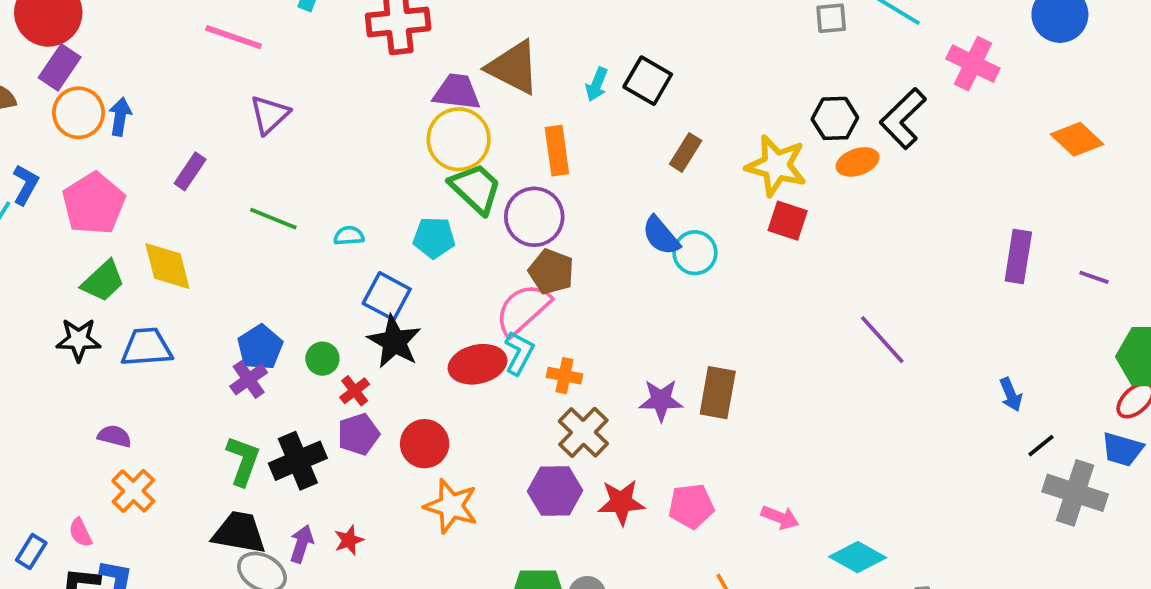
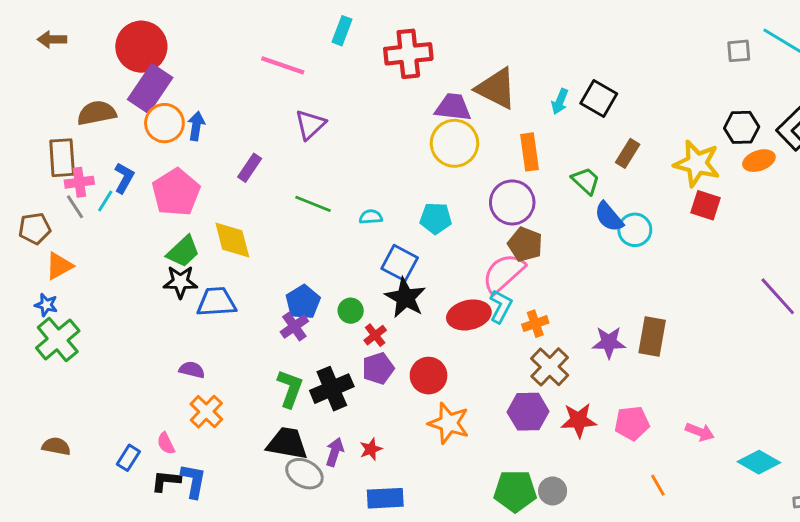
purple rectangle: (60, 67) -> (150, 88), size x1.4
green trapezoid: (476, 188) -> (586, 181), moved, size x0.7
black star: (79, 340) -> (180, 282), moved
orange cross: (564, 376) -> (535, 324), turned -30

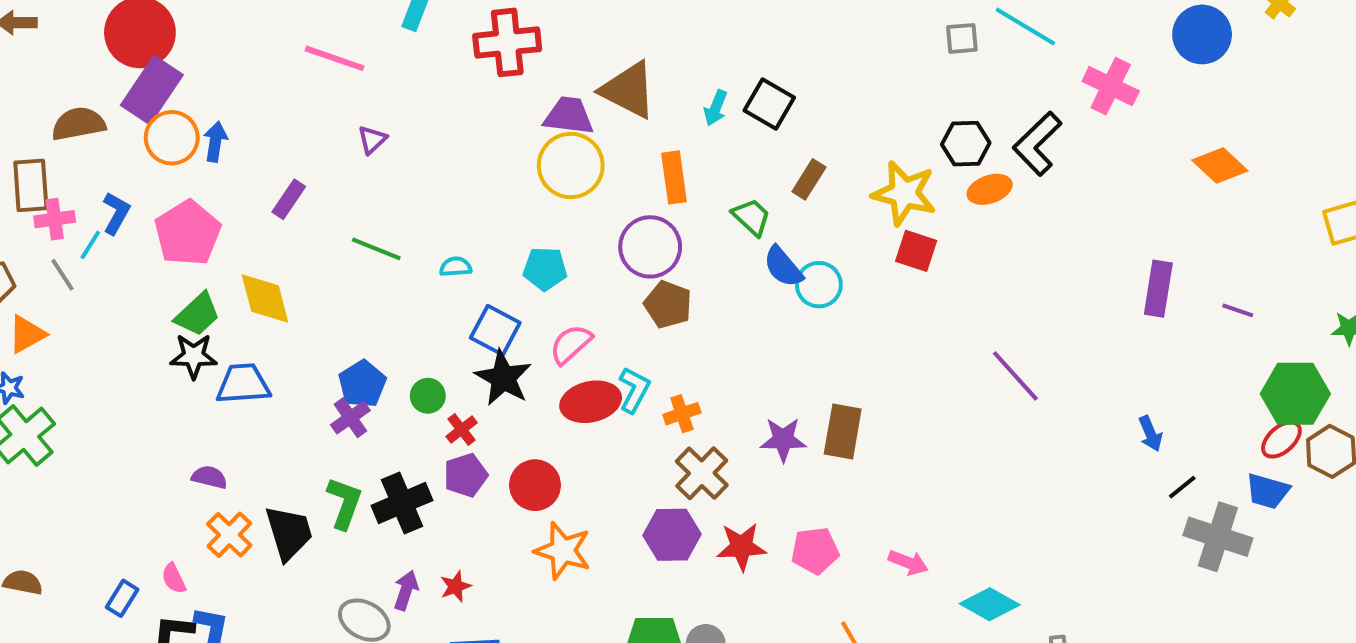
purple triangle: (310, 125) -> (372, 140), size x0.7
gray line: (75, 207) -> (63, 275), moved
pink semicircle: (504, 273) -> (571, 344), moved, size x0.7
black trapezoid: (287, 443) -> (289, 533), moved, turned 63

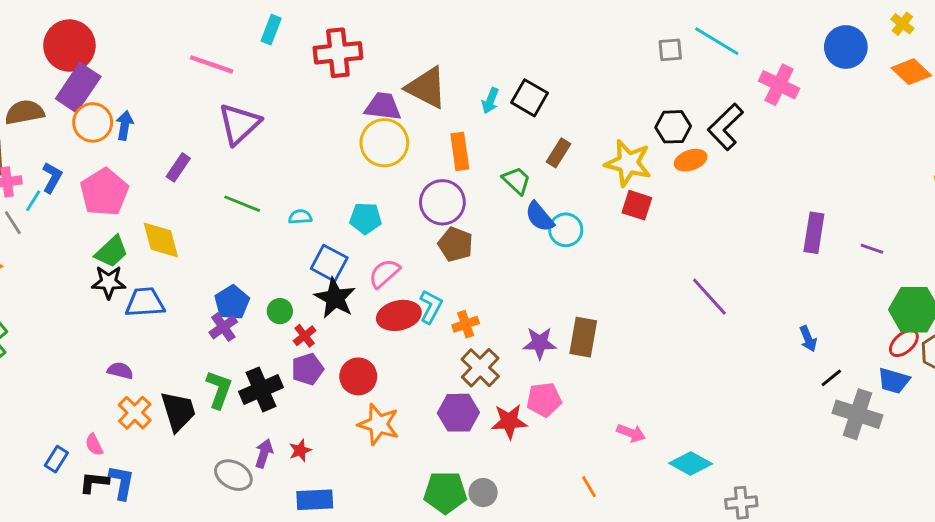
purple triangle: (372, 140) -> (239, 124), size x2.0
orange diamond: (1220, 166) -> (911, 72), moved
pink pentagon: (815, 551) -> (544, 400), moved

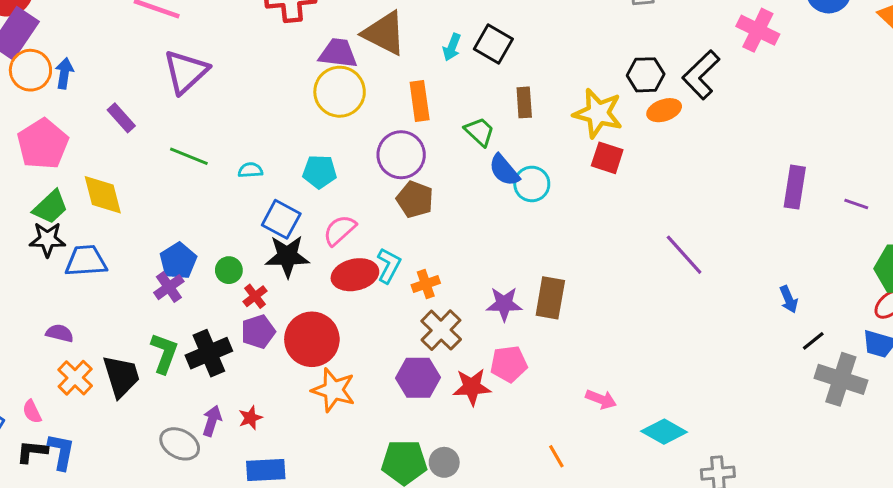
brown rectangle: (559, 153) -> (524, 102), turned -36
purple rectangle: (178, 167) -> (121, 118), turned -76
black star: (335, 298) -> (287, 256), turned -30
red circle: (358, 376) -> (312, 339), size x1.4

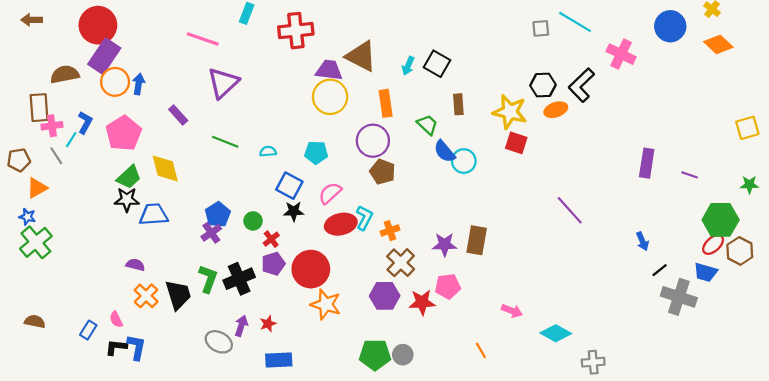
black star: (287, 256) -> (294, 211), size x0.7

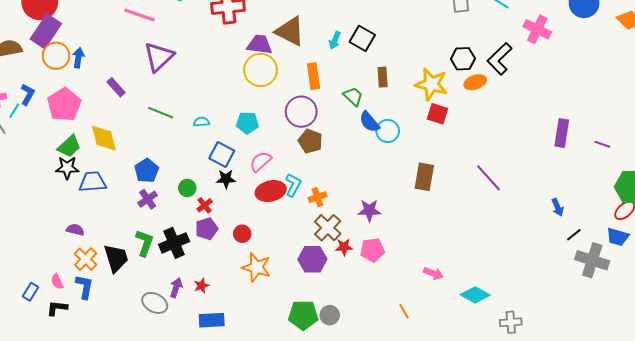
blue pentagon: (218, 215) -> (147, 171), moved
brown rectangle: (477, 240) -> (424, 177), moved
red circle: (311, 269) -> (242, 234), size x0.5
red star: (422, 302) -> (344, 247), moved, size x0.7
blue L-shape: (136, 347) -> (84, 287), moved

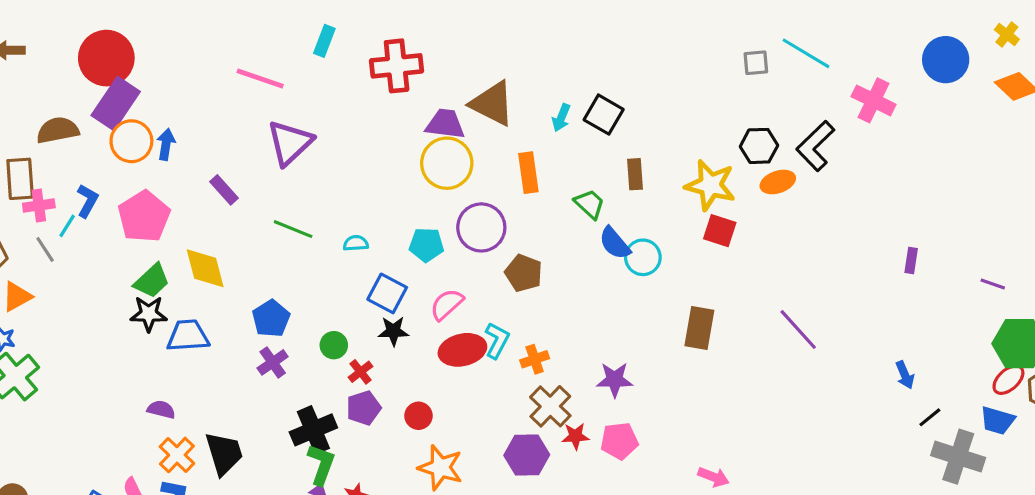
purple circle: (301, 112) -> (481, 227), moved
purple rectangle: (562, 133) -> (911, 260), size x0.6
purple line: (602, 144) -> (993, 284), moved
green L-shape: (145, 243) -> (321, 464), moved

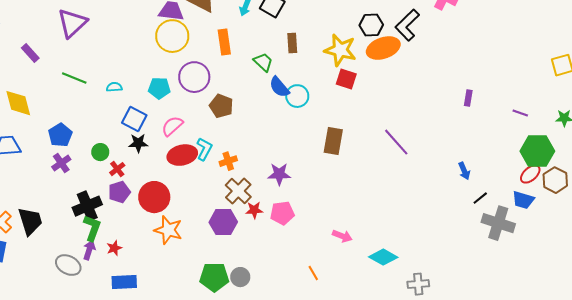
orange ellipse: (778, 182) -> (383, 48), size x1.5
red circle: (419, 416) -> (154, 197), size x1.8

